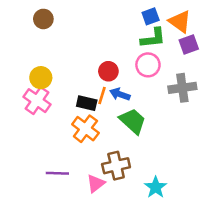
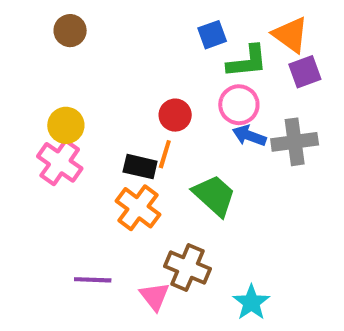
blue square: (151, 16) -> (212, 35), moved
blue arrow: (120, 94) -> (249, 136), moved
brown cross: (116, 166) -> (187, 267), turned 36
pink triangle: (96, 183) -> (154, 296), turned -30

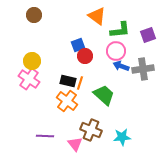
blue square: (212, 35) -> (78, 45), moved
orange triangle: (290, 35) -> (97, 16), moved
orange line: (165, 154) -> (80, 83), moved
cyan star: (251, 302) -> (122, 137), moved, turned 30

